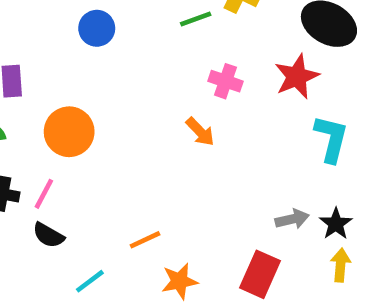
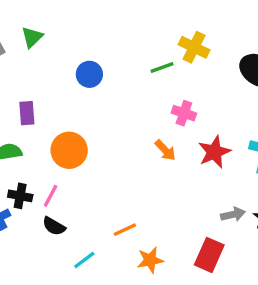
red star: (297, 77) -> (214, 152), moved

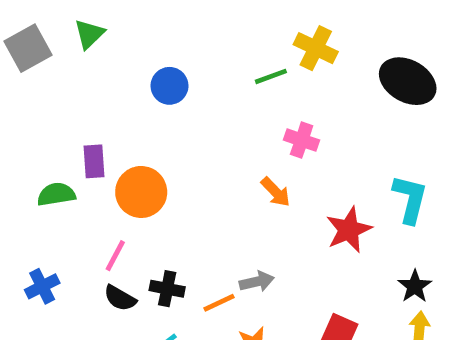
purple rectangle: (27, 113) -> (94, 161), moved
red star: (214, 152) -> (349, 230), moved
black cross: (20, 196) -> (167, 289), moved
gray arrow: (233, 214) -> (257, 282), moved

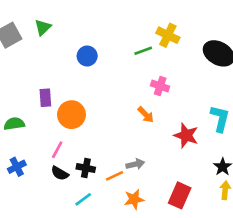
green semicircle: (56, 194) -> (14, 124), moved
red star: (349, 230) -> (186, 135), turned -30

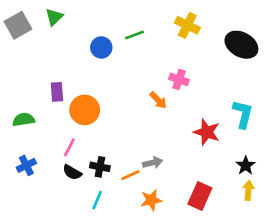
green line: (143, 51) -> (135, 35), moved
orange arrow: (146, 115) -> (158, 100), moved
cyan line: (83, 199) -> (97, 200), turned -30

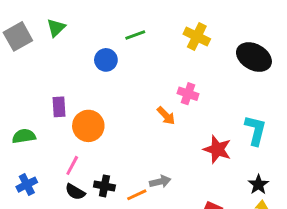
green line: (135, 35) -> (135, 35), moved

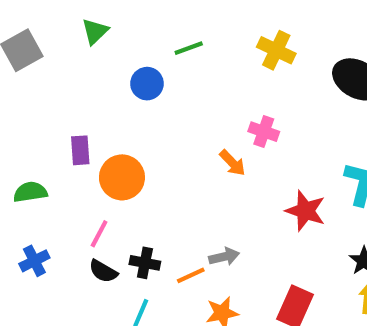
green triangle: (56, 28) -> (95, 31), moved

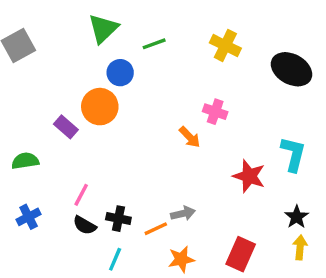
green triangle: (95, 31) -> (103, 29), moved, size x1.4
purple rectangle: (80, 150) -> (66, 127), turned -45
orange circle: (122, 177) -> (100, 107), moved

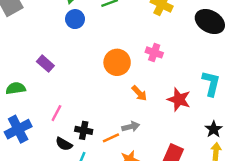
blue circle: (120, 73) -> (75, 19), moved
orange circle: (100, 107) -> (117, 62), moved
orange arrow: (190, 137) -> (139, 93), moved
blue cross: (29, 217) -> (18, 129), size x1.5
black semicircle: (85, 225) -> (64, 144), moved

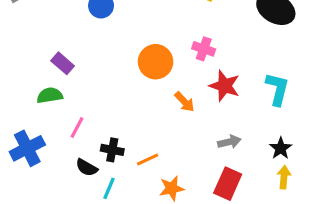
green semicircle: (16, 88) -> (50, 95), moved
red star: (179, 99) -> (225, 86), moved
gray arrow: (131, 127) -> (229, 142), moved

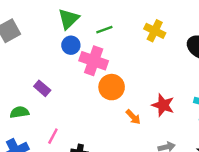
pink cross: (204, 49) -> (94, 61), moved, size x1.6
green semicircle: (50, 95) -> (19, 112), moved

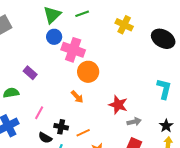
green line: (104, 30) -> (82, 14), moved
red star: (163, 105) -> (118, 105), moved
orange arrow: (133, 117) -> (77, 97), moved

